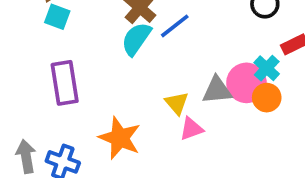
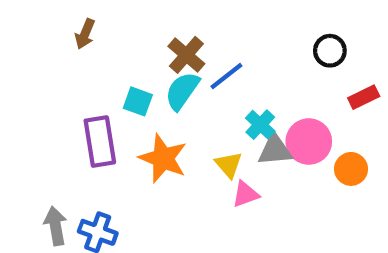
cyan square: (57, 17) -> (138, 101), moved
cyan cross: (267, 68) -> (260, 125), moved
orange circle: (267, 98) -> (351, 169), moved
orange star: (120, 138) -> (163, 158), moved

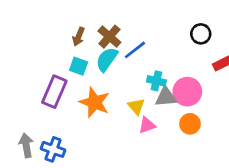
brown arrow: (85, 34) -> (79, 37), moved
cyan cross: (260, 125) -> (156, 81), turned -30
purple rectangle: (100, 142) -> (54, 92), turned 32
orange circle: (351, 169) -> (190, 124), moved

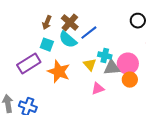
cyan semicircle: (107, 59) -> (68, 40), turned -84
purple rectangle: (54, 92) -> (29, 64), turned 35
yellow triangle: (136, 106) -> (90, 65), moved
orange circle: (190, 124) -> (130, 80), moved

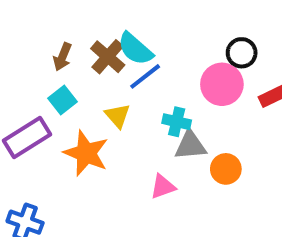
cyan semicircle: (68, 40) -> (135, 49), moved
cyan square: (47, 45) -> (62, 100), turned 32
pink circle: (128, 64) -> (222, 84), moved
yellow triangle: (90, 65) -> (118, 116), moved

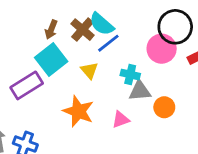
black circle: (242, 53) -> (175, 27), size x1.6
cyan square: (62, 100) -> (51, 60), size x1.6
orange star: (86, 153) -> (78, 111), moved

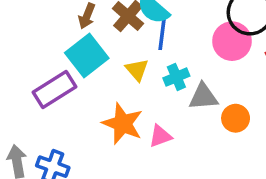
blue line: (108, 43) -> (162, 34), turned -45
cyan cross: (130, 75) -> (176, 77), moved, turned -36
pink triangle: (121, 120) -> (160, 136), moved

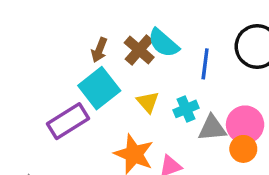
blue line: (162, 34) -> (205, 64), moved
pink circle: (232, 41) -> (245, 125), moved

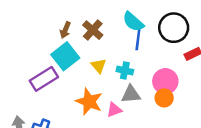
cyan semicircle: (163, 43) -> (133, 22), moved
cyan cross: (186, 109) -> (125, 71), turned 35
gray triangle: (212, 128) -> (131, 94), moved

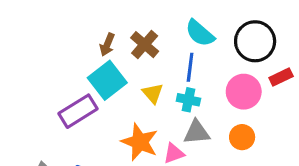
blue line: (138, 40) -> (190, 67), moved
pink circle: (165, 81) -> (244, 92), moved

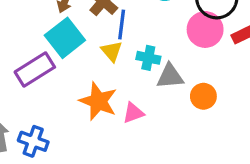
blue line: (190, 67) -> (122, 24), moved
pink circle: (244, 92) -> (205, 29), moved
gray triangle: (197, 132) -> (170, 76), moved

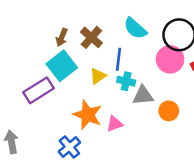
blue line: (122, 24) -> (118, 59), moved
yellow triangle: (112, 51) -> (98, 76), turned 36
blue cross: (33, 141) -> (69, 147), moved, turned 30

